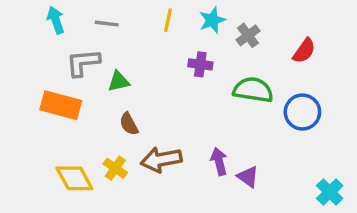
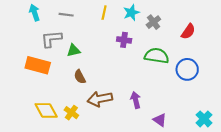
yellow cross: (115, 168) -> (71, 113), moved
purple triangle: (248, 177) -> (160, 120), moved

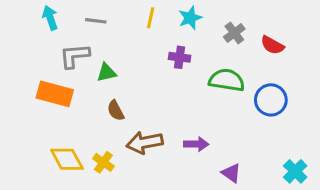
gray cross: (153, 22) -> (234, 33), moved
red semicircle: (188, 32) -> (272, 45), turned 84
purple arrow: (136, 100) -> (196, 144), turned 105

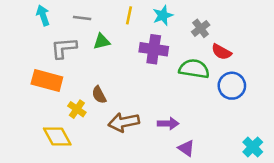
red semicircle: (272, 45) -> (221, 52), moved
purple cross: (180, 57) -> (154, 49), size x1.5
green triangle: (106, 73) -> (102, 41), moved
yellow cross: (103, 162) -> (77, 109), moved
purple triangle: (231, 173) -> (186, 148), moved

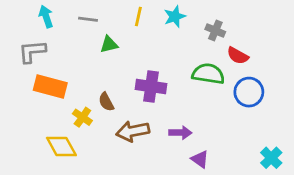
gray cross: (201, 28) -> (215, 30), turned -30
gray L-shape: (64, 48) -> (32, 51), moved
purple cross: (154, 49) -> (151, 86), moved

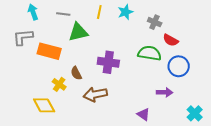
green triangle: (109, 44) -> (78, 32), size x1.5
orange rectangle: (50, 86) -> (49, 51), moved
purple arrow: (180, 133) -> (165, 92), moved

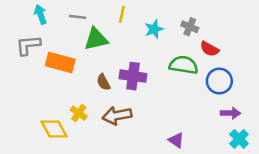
cyan star: (125, 12) -> (154, 29), moved
brown semicircle: (76, 73) -> (103, 82), moved
yellow cross: (59, 84) -> (79, 113), moved
purple arrow: (165, 92) -> (230, 113), moved

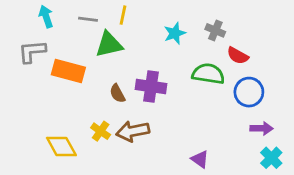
yellow line: (122, 14) -> (123, 15), moved
yellow cross: (79, 113) -> (101, 131), moved

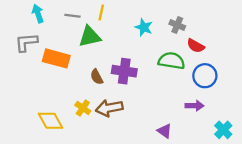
cyan star: (175, 33) -> (144, 27), turned -30
purple arrow: (261, 128) -> (195, 106), moved

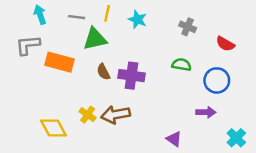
cyan star: (144, 27) -> (138, 19), moved
red semicircle: (196, 46) -> (225, 44), moved
green semicircle: (171, 61) -> (181, 65), size x0.7
brown semicircle: (97, 77) -> (103, 72), moved

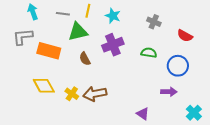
purple cross: (131, 76) -> (113, 45), moved, turned -30
yellow diamond: (53, 128) -> (44, 86), moved

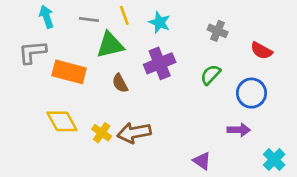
yellow line: (88, 11) -> (124, 15), turned -32
green semicircle: (149, 53) -> (210, 75), turned -56

